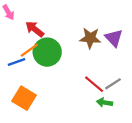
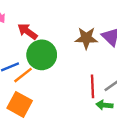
orange line: (29, 50) -> (23, 75), moved
red line: (94, 84) -> (93, 86), turned 50

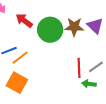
green circle: (42, 55) -> (50, 30), moved

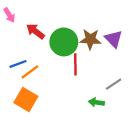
red line: (79, 68) -> (75, 64), moved
green arrow: (89, 84) -> (96, 102), moved

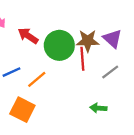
red line: (75, 64) -> (82, 59), moved
orange line: (30, 72) -> (37, 79), moved
gray line: (114, 84) -> (110, 72), moved

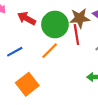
orange line: (37, 79) -> (50, 51), moved
orange square: (22, 110) -> (27, 84), turned 30

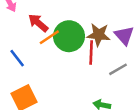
orange line: (50, 51) -> (49, 37), moved
blue line: (15, 52) -> (17, 58), turned 70

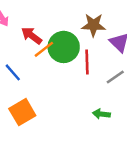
brown star: (99, 35) -> (93, 25), moved

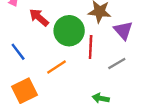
orange line: (44, 49) -> (56, 67), moved

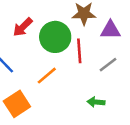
red arrow: (39, 17) -> (23, 27), turned -78
purple triangle: (123, 30) -> (110, 30), turned -42

